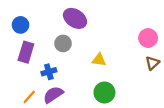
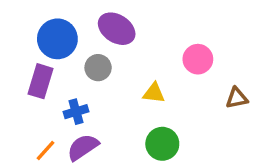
blue circle: (21, 25) -> (57, 39), moved, size x1.5
pink circle: (148, 38) -> (198, 59), moved
brown triangle: (152, 63) -> (237, 98), turned 32

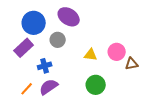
pink circle: (198, 59) -> (117, 52), moved
purple rectangle: (40, 81) -> (24, 48), turned 30
brown triangle: (237, 98) -> (132, 64), moved

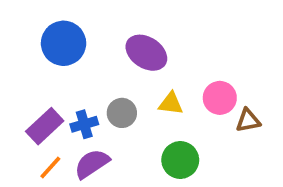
purple ellipse: (69, 17) -> (146, 53), moved
gray circle: (58, 40) -> (122, 113), moved
purple rectangle: (24, 48) -> (45, 126), moved

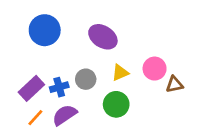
yellow triangle: (171, 104) -> (120, 73), turned -30
green circle: (180, 160) -> (116, 104), moved

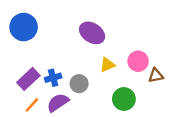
blue circle: (45, 30) -> (24, 27), moved
gray circle: (86, 79) -> (79, 84), moved
green circle: (116, 104) -> (124, 99), moved

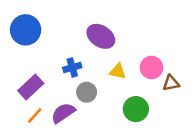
yellow triangle: (107, 65) -> (118, 71), turned 35
blue cross: (53, 78) -> (72, 68), moved

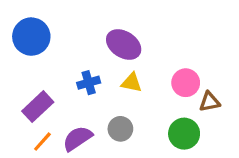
yellow triangle: (118, 71) -> (132, 83), moved
gray circle: (87, 92) -> (120, 129), moved
green circle: (136, 109) -> (184, 134), moved

